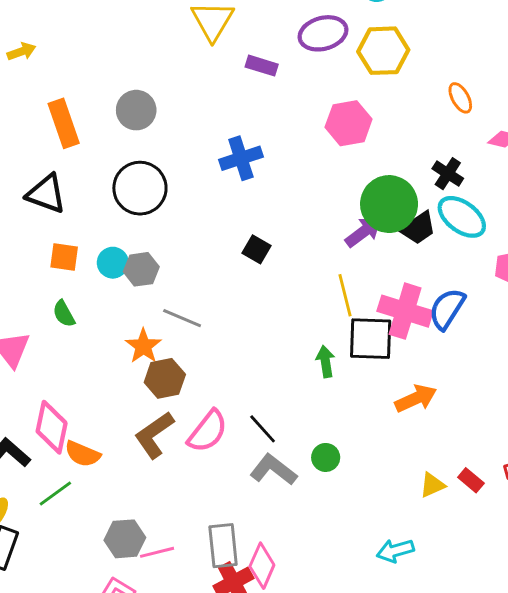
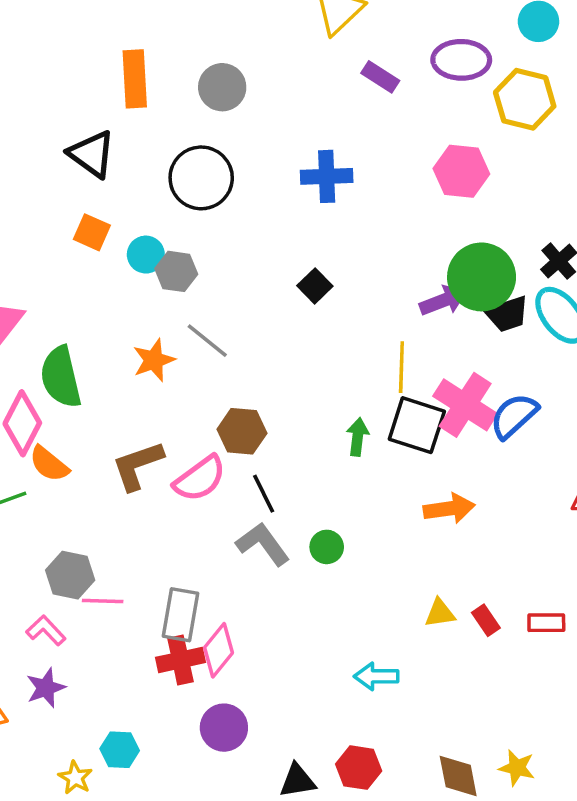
green semicircle: (64, 314) -> (61, 377), moved, size x1.8
brown hexagon: (165, 378) -> (242, 431), moved

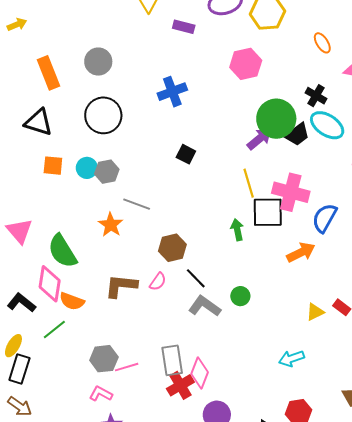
blue semicircle: (514, 416) -> (325, 218), moved
brown L-shape: (138, 465) -> (121, 286), turned 44
pink semicircle: (200, 479) -> (158, 282), size x0.6

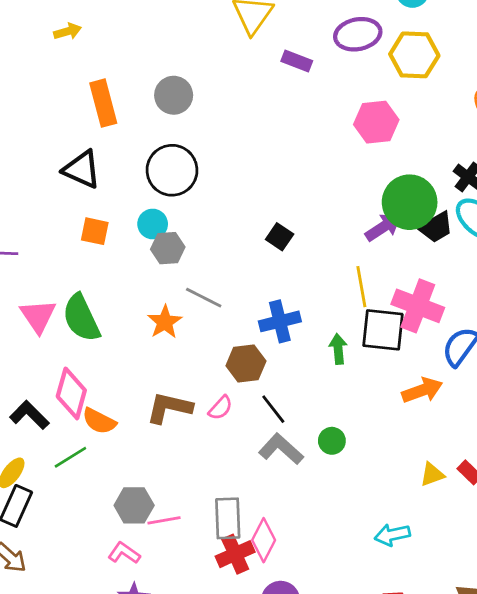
blue cross: (172, 92) -> (280, 321), moved
cyan circle: (87, 168) -> (153, 224), moved
green semicircle: (62, 251) -> (81, 318), moved

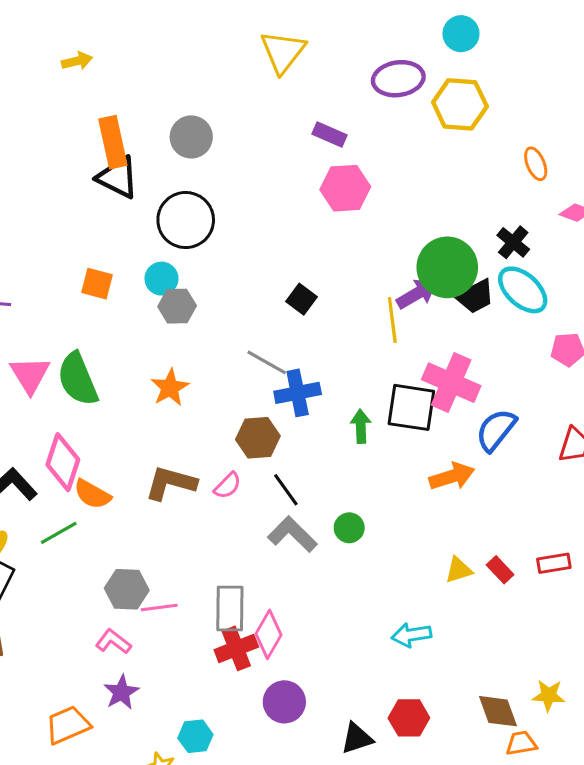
purple rectangle: (297, 61) -> (330, 134), moved
pink hexagon: (376, 122) -> (345, 188), moved
black triangle: (82, 169) -> (118, 177), moved
yellow line: (361, 287) -> (392, 320), moved
gray line: (204, 298) -> (267, 362), moved

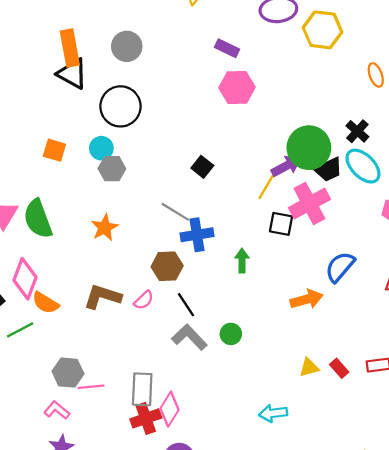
yellow line: (392, 320) -> (268, 184), turned 36
pink cross: (451, 383) -> (309, 203), moved, turned 36
black square: (411, 407) -> (281, 224), moved, size x0.7

